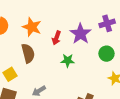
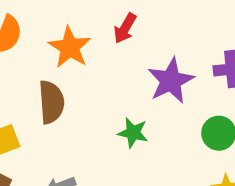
red arrow: (56, 38) -> (125, 28), moved

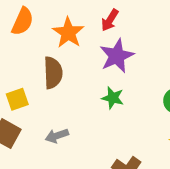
purple star: (171, 81) -> (117, 56), moved

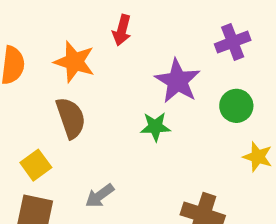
purple star: (117, 56) -> (178, 81), moved

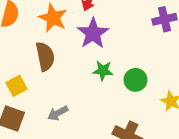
purple star: (178, 81) -> (93, 33), moved
green circle: (236, 106) -> (135, 80), moved

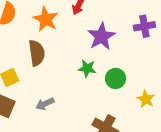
purple star: (93, 33) -> (101, 36), moved

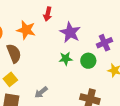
purple cross: (144, 26) -> (104, 43), moved
brown semicircle: (37, 53) -> (14, 53), moved

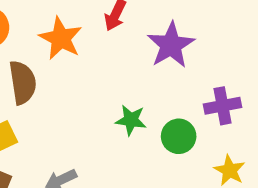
purple star: (70, 32) -> (171, 45), moved

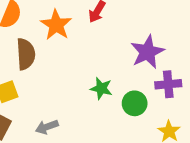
purple star: (171, 45) -> (147, 52), moved

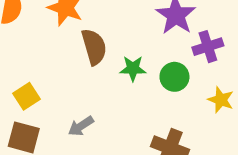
brown semicircle: (26, 54) -> (94, 47), moved

